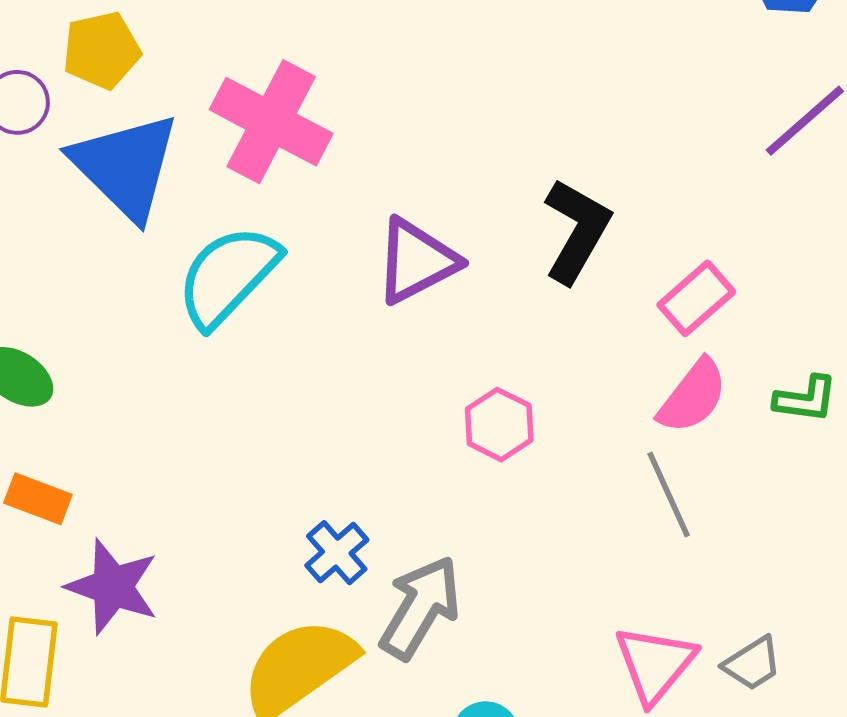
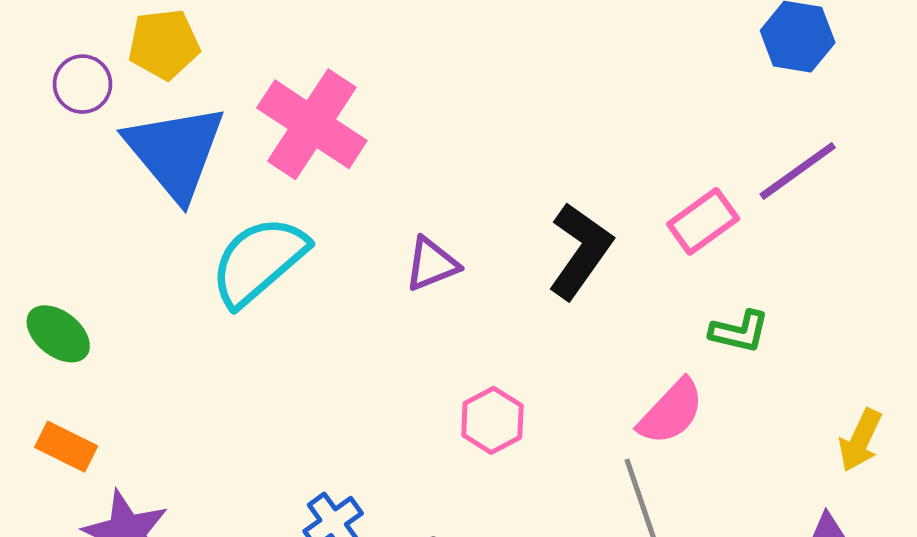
purple triangle: (416, 261) -> (432, 264), size x0.7
pink rectangle: (696, 298) -> (703, 221), moved
green L-shape: (806, 399) -> (739, 332), moved

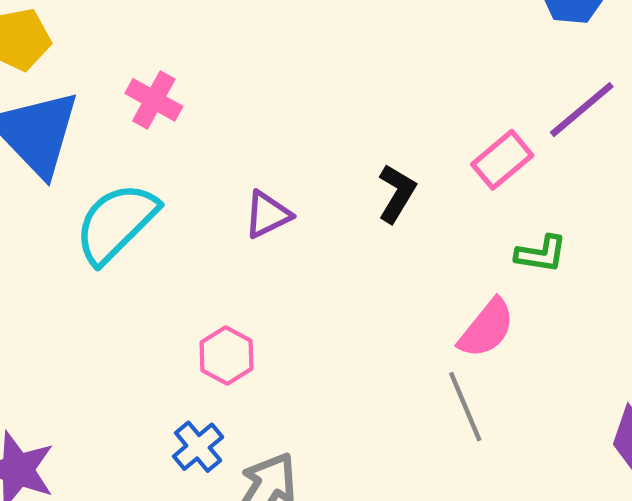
pink cross: (312, 124) -> (154, 100), size x0.6
black L-shape: (580, 251) -> (397, 193), size x0.7
pink hexagon: (492, 420) -> (227, 356), moved

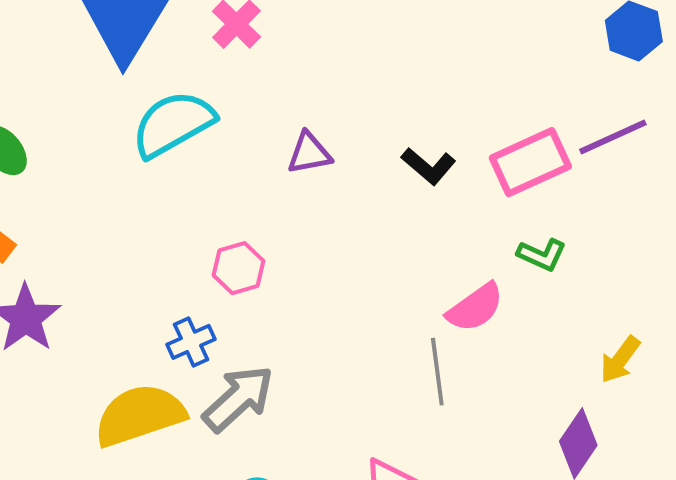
pink rectangle: (502, 160) -> (530, 162), size x1.4
black L-shape: (397, 193) -> (429, 166), turned 84

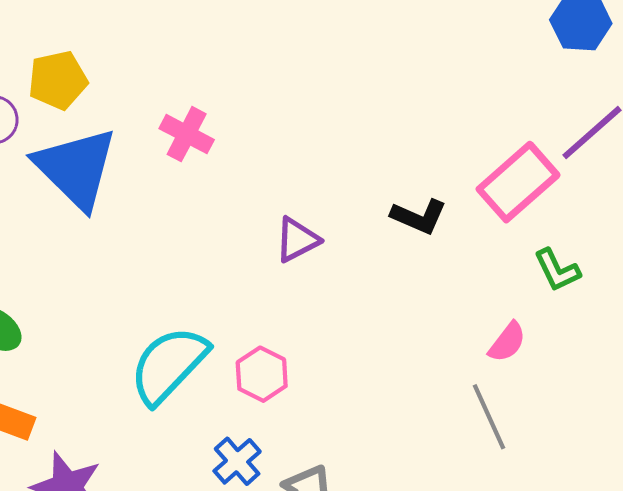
cyan semicircle: (173, 124) -> (169, 365), moved
green L-shape: (542, 255) -> (557, 270), turned 57
pink semicircle: (475, 308) -> (507, 342), size x0.7

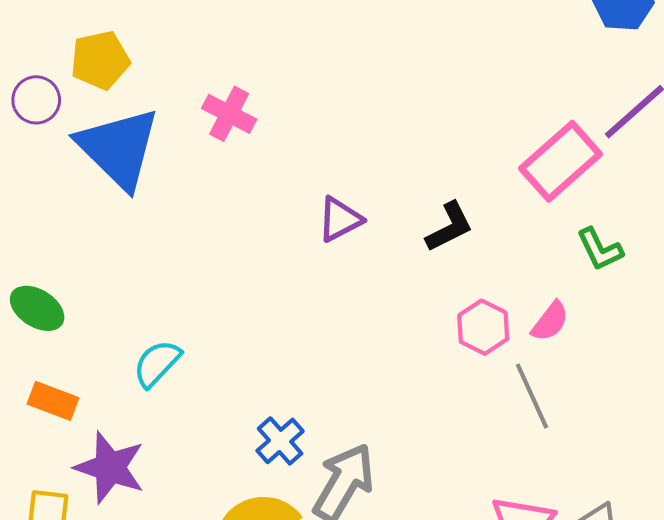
black L-shape: (419, 217) -> (449, 227), moved, turned -50
cyan semicircle: (169, 365) -> (157, 363), moved, size x0.6
pink hexagon: (262, 374) -> (483, 327), moved

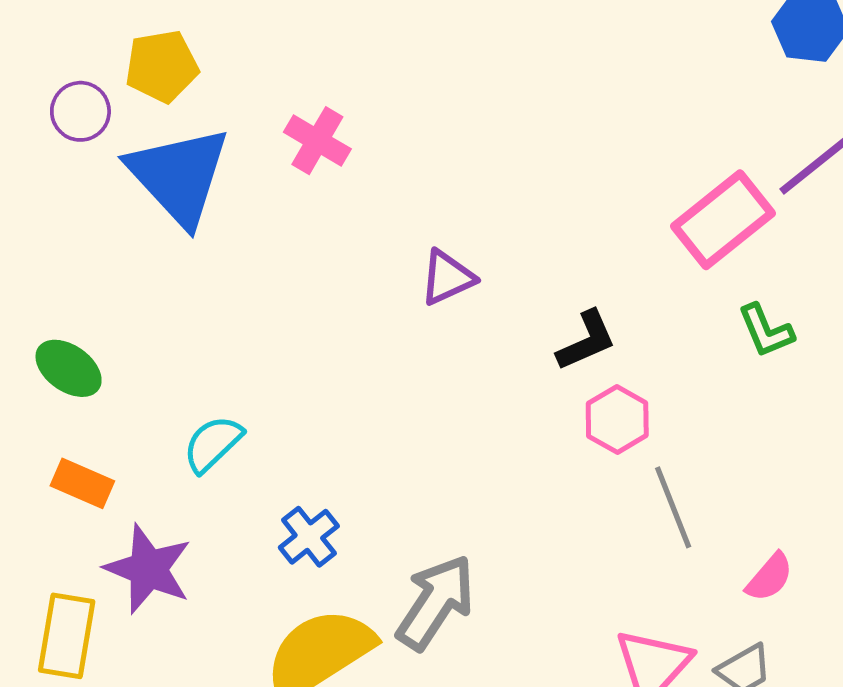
black L-shape: (449, 227) -> (586, 341), moved
pink semicircle: (550, 321) -> (770, 577), moved
blue cross: (280, 441) -> (309, 537), moved

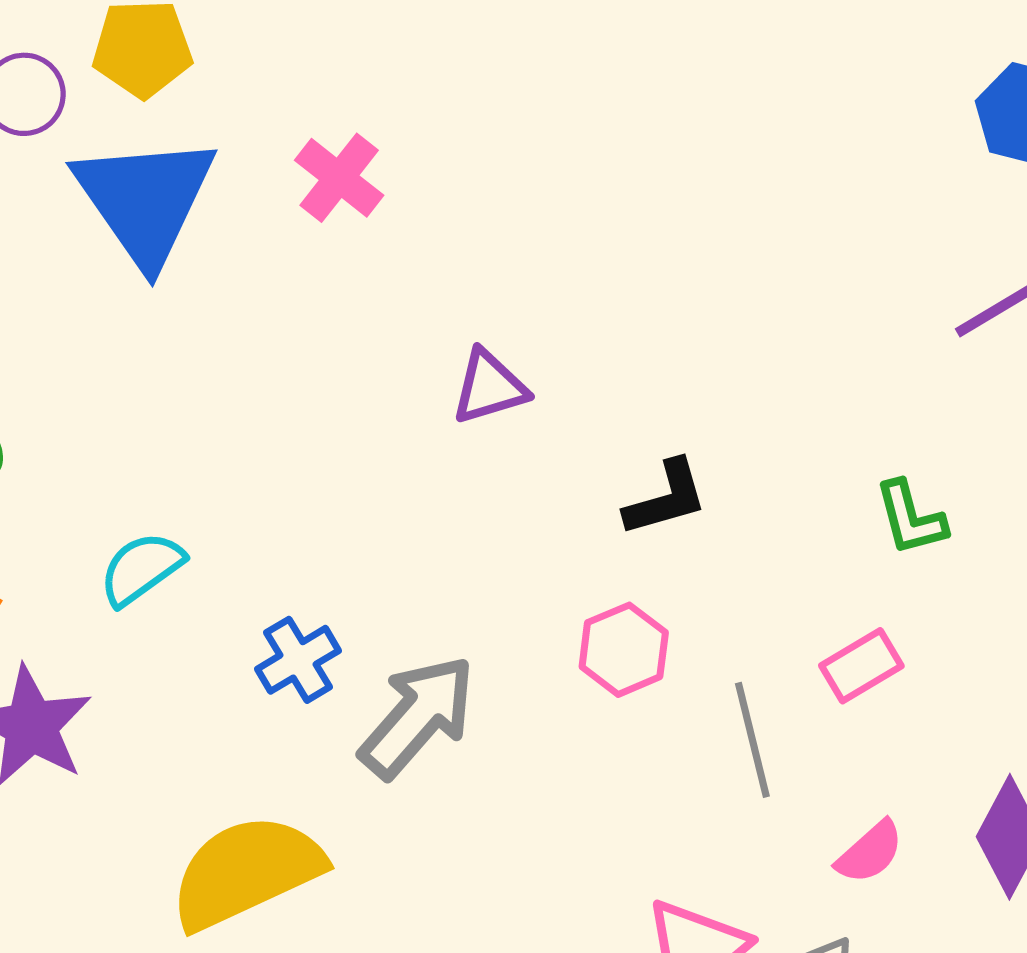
pink rectangle: (723, 220) -> (861, 666), moved, size x0.6
pink hexagon: (617, 419) -> (624, 650), moved
blue cross: (309, 537) -> (298, 660), moved
gray arrow: (436, 602) -> (418, 717), moved

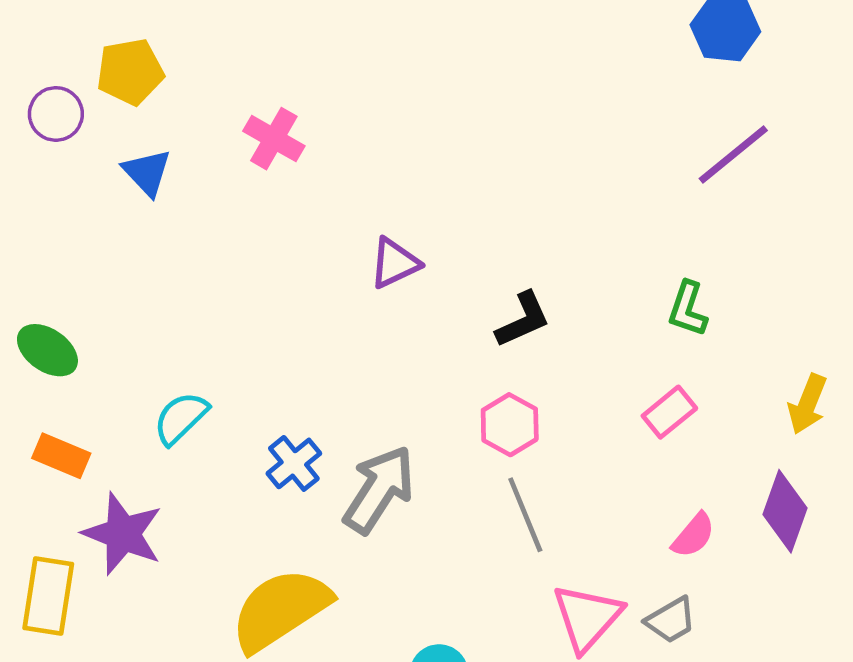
blue triangle: (145, 200) -> (147, 172), size x0.5
green L-shape: (911, 518) -> (688, 309), turned 42
gray line: (752, 740) -> (525, 515), moved

